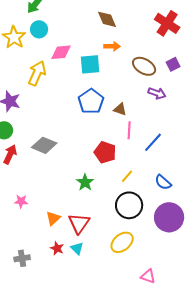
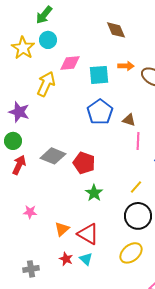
orange arrow: (112, 46) -> (126, 66), moved
red pentagon: (105, 152) -> (84, 163), moved
red triangle: (79, 223) -> (88, 234), turned -35

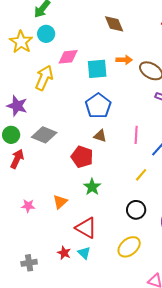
brown triangle: (129, 120) -> (100, 136), moved
gray diamond: (53, 156) -> (44, 135), moved
yellow line: (136, 187) -> (141, 175), moved
black circle: (138, 216) -> (136, 210), size x0.7
orange triangle: (62, 229) -> (60, 202), moved

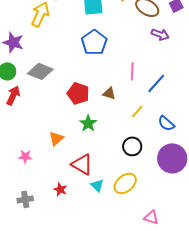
brown triangle: (100, 136) -> (109, 93), moved
pink star: (28, 206) -> (25, 156), moved
cyan triangle: (84, 253) -> (97, 185), moved

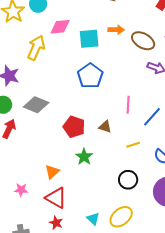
yellow line: (137, 111) -> (133, 145), turned 32
red triangle: (82, 164) -> (56, 198), moved

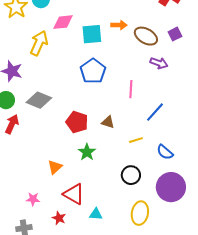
pink line: (128, 105) -> (131, 89), moved
pink star: (21, 190) -> (33, 199), moved
red triangle: (56, 198) -> (74, 194), moved
yellow ellipse: (121, 217) -> (140, 213), moved, turned -40
cyan triangle: (93, 219) -> (96, 214), turned -40

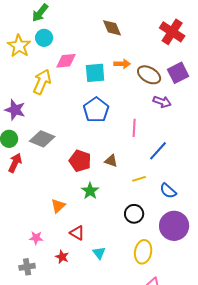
purple square: (175, 34) -> (178, 73), size x1.5
red triangle: (74, 194) -> (77, 233), size x0.7
cyan triangle: (96, 214) -> (99, 253), turned 48

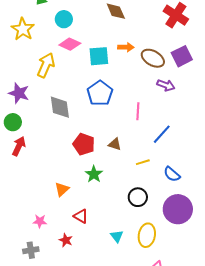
cyan circle: (44, 38) -> (64, 19), moved
pink diamond: (66, 61) -> (70, 44), turned 30
gray diamond: (42, 139) -> (60, 107), moved, turned 60
cyan triangle: (99, 253) -> (117, 236), moved

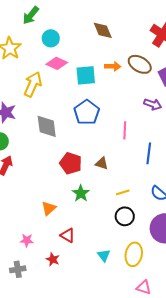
brown ellipse: (153, 58) -> (140, 64), moved
blue line: (162, 134) -> (149, 153), turned -35
yellow line: (143, 162) -> (123, 192), moved

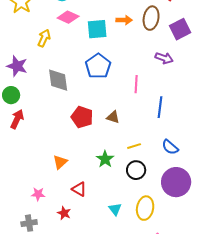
brown ellipse: (140, 64) -> (151, 18), turned 70
yellow arrow: (33, 84) -> (44, 38), size x0.7
green star: (81, 193) -> (105, 159), moved

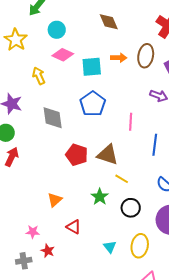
yellow arrow: (44, 38) -> (39, 76), turned -48
brown triangle: (113, 117) -> (108, 155), size x1.6
yellow line: (134, 146) -> (122, 179), moved, turned 48
red star: (64, 213) -> (48, 251), moved

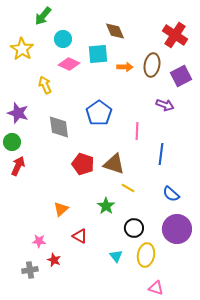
cyan square: (92, 67) -> (98, 54), moved
black circle: (131, 208) -> (134, 228), moved

